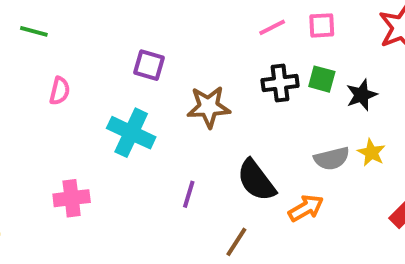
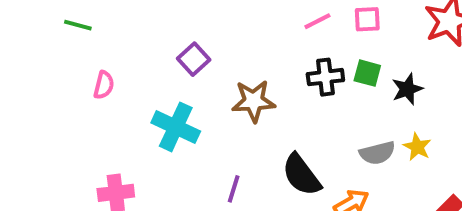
purple square: (149, 65) -> (194, 59), turned 32

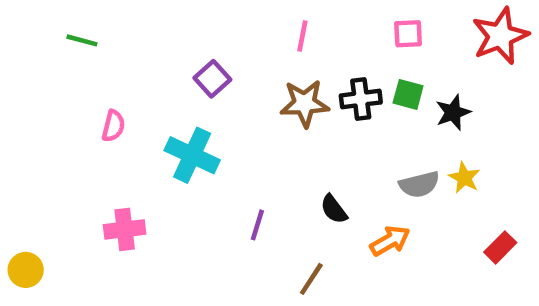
pink line: (317, 21) -> (302, 36), moved, turned -52
pink semicircle: (104, 85) -> (113, 126), moved
brown star: (254, 101) -> (305, 103), moved
black semicircle: (301, 175) -> (334, 209), size x0.6

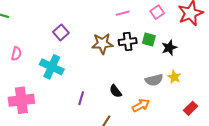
pink square: (408, 34) -> (157, 12), moved, turned -32
pink line: (302, 36) -> (123, 13), moved, turned 64
pink cross: (125, 229) -> (21, 100), size x1.4

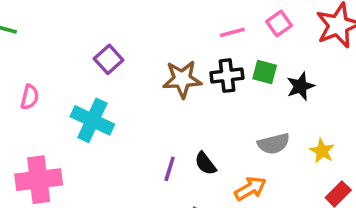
pink line: (123, 13) -> (232, 32), moved
yellow star: (174, 77) -> (322, 151), moved
purple line: (81, 98) -> (170, 169), moved

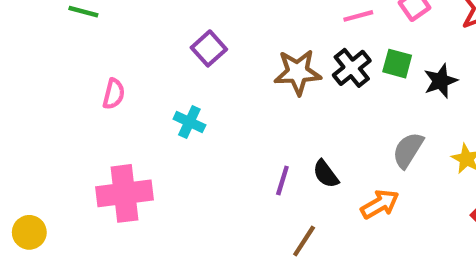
black cross: (227, 76) -> (352, 68), turned -32
cyan cross: (92, 120) -> (189, 122), size x0.6
gray semicircle: (274, 144) -> (408, 150), turned 136

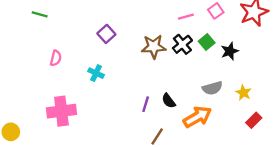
green square: (397, 64) -> (207, 42), turned 35
gray semicircle: (408, 150) -> (212, 88), turned -138
orange arrow: (380, 204) -> (197, 117), size x1.4

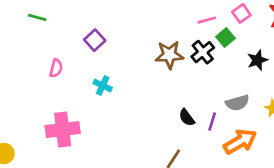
purple square: (106, 34) -> (95, 40), moved
green square: (207, 42) -> (225, 37), moved
purple line: (146, 104) -> (212, 122), moved
orange arrow: (197, 117) -> (240, 142), moved

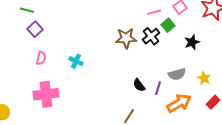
purple square: (95, 40) -> (35, 29), moved
pink semicircle: (56, 68) -> (41, 58), moved

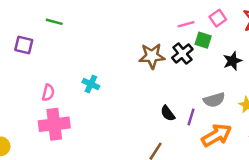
green line: (27, 10) -> (54, 22), moved
green square: (168, 25) -> (203, 40), turned -32
purple square: (35, 29) -> (24, 45), moved, turned -35
pink semicircle: (41, 58) -> (48, 93), moved

